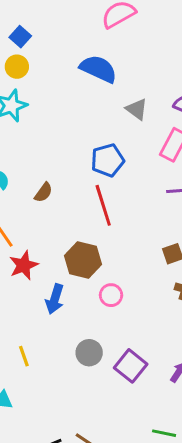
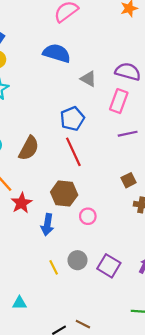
brown semicircle: (43, 192) -> (29, 148), size x1.6
yellow line: (24, 356) -> (54, 267), moved

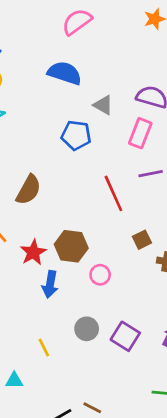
blue pentagon: (72, 119) -> (76, 135), moved, turned 30
red line: (73, 152) -> (113, 193), moved
brown square: (129, 180) -> (142, 240), moved
red star: (21, 203) -> (33, 252), moved
yellow line: (54, 267) -> (44, 348), moved

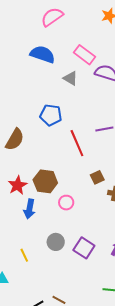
pink rectangle: (140, 133) -> (85, 55), moved, turned -75
blue pentagon: (76, 135) -> (51, 115), moved

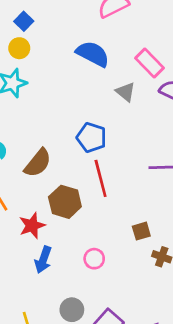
red line: (77, 143) -> (101, 178), moved
brown hexagon: (45, 181) -> (65, 202), moved

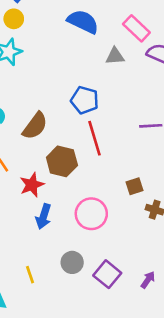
gray triangle: (126, 92) -> (115, 56), turned -42
pink circle: (94, 259) -> (91, 214), size x1.6

